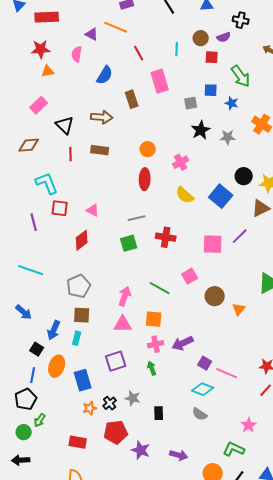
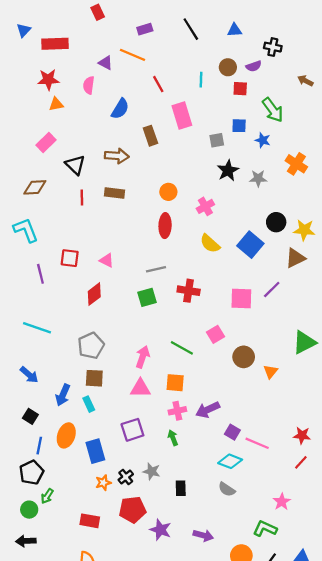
cyan L-shape: (47, 183) -> (26, 230), moved
cyan rectangle: (77, 338) -> (89, 404), turned -40
black square: (37, 349) -> (30, 416), moved

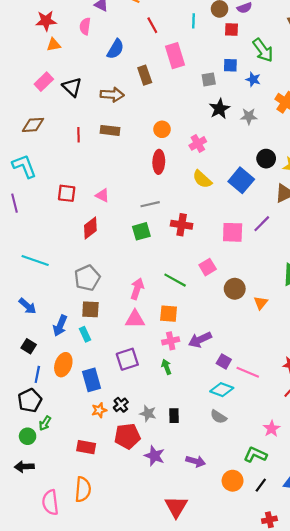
black triangle: (75, 165) -> (72, 87), moved
purple line: (40, 274) -> (15, 203), moved
gray star: (152, 471) -> (148, 413), moved

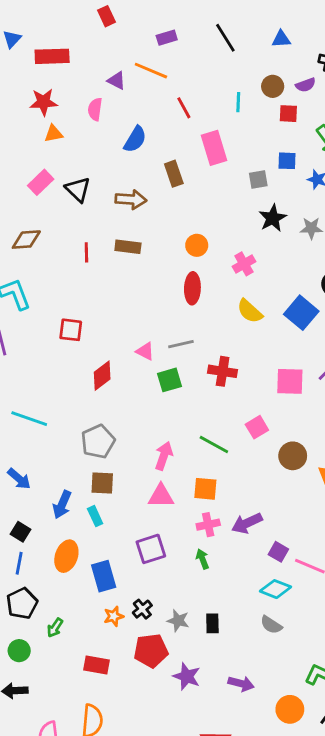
pink triangle: (102, 195) -> (145, 351), moved
blue line: (37, 374) -> (19, 563), moved
green arrow: (45, 423) -> (55, 628), moved

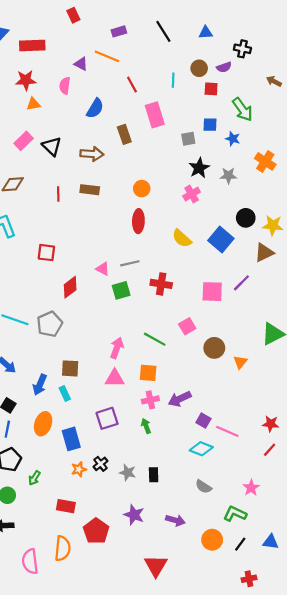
pink cross: (244, 264) -> (192, 194), moved
gray pentagon: (98, 442) -> (50, 324), moved
gray semicircle: (271, 625) -> (203, 487), moved
red pentagon: (151, 651) -> (96, 531), moved, turned -30

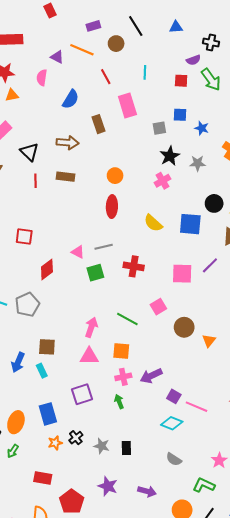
brown circle: (199, 68) -> (116, 44), moved
green arrow: (242, 109) -> (211, 80), moved
black triangle: (52, 146) -> (29, 152), moved
blue square: (221, 240) -> (190, 224), turned -35
orange ellipse: (43, 424) -> (16, 422), moved

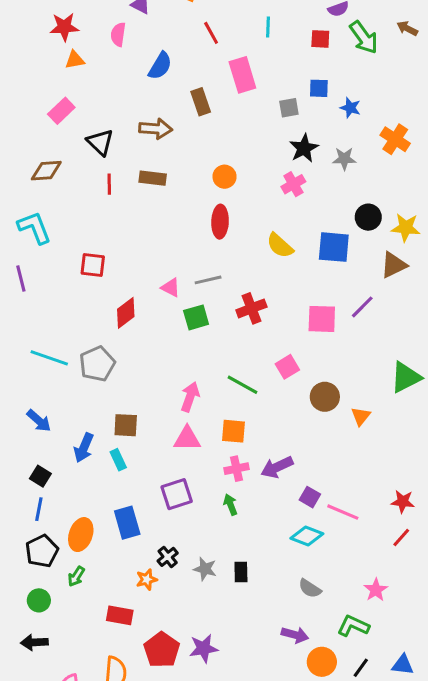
red cross: (134, 266) -> (251, 308), turned -30
orange star: (55, 443) -> (147, 579), moved
purple star: (108, 486) -> (204, 648), moved, turned -30
purple arrow: (147, 491) -> (295, 635), moved

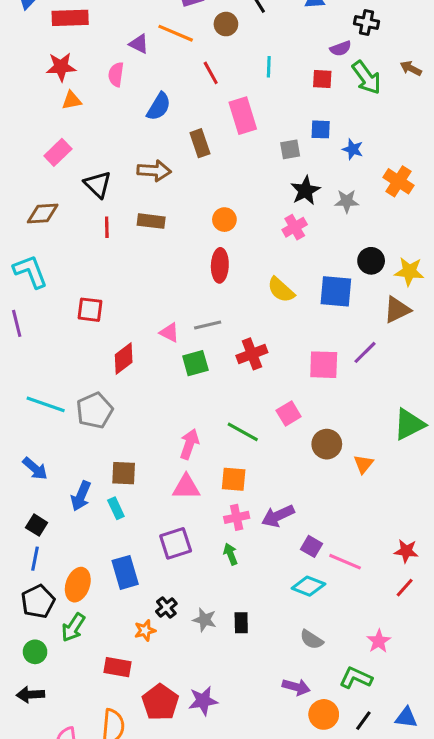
green arrow: (76, 576) -> (73, 627), size x1.4

